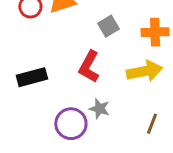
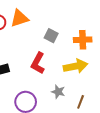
gray square: (109, 26) -> (51, 36), turned -32
gray star: (100, 109) -> (58, 92), moved

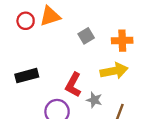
gray square: (51, 36) -> (86, 36), turned 32
red L-shape: (38, 63) -> (73, 85), moved

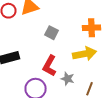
gray square: (86, 36) -> (52, 33), moved, turned -32

